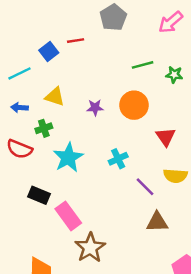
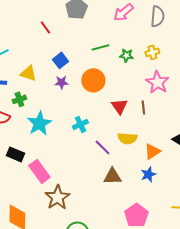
red line: (76, 41) -> (45, 27), turned 64
blue square: (49, 52) -> (60, 60), moved

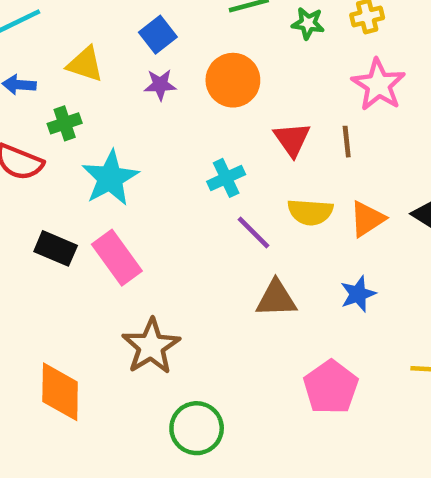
cyan cross: (80, 124) -> (226, 178), moved
orange triangle: (152, 151) -> (367, 219), moved
pink rectangle: (39, 171) -> (117, 258), moved

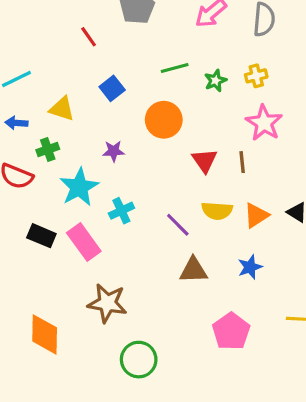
green star: (308, 23) -> (215, 81), turned -30
purple star: (160, 85) -> (114, 151), moved
cyan cross: (226, 178) -> (121, 211), moved
brown star: (151, 346) -> (107, 303), turned -30

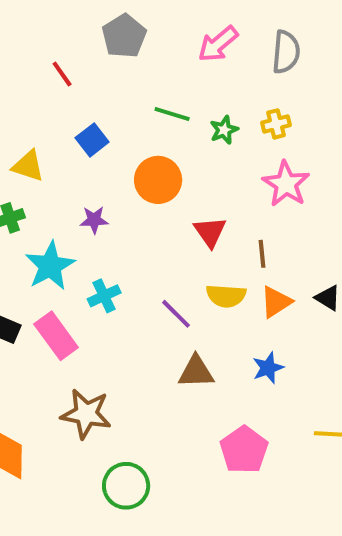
green line: (175, 68) -> (172, 114), turned 32
brown line: (242, 162) -> (262, 254), moved

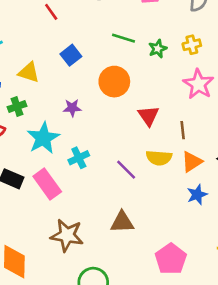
blue star: (268, 368) -> (197, 195), moved
brown triangle: (196, 372) -> (122, 222), moved

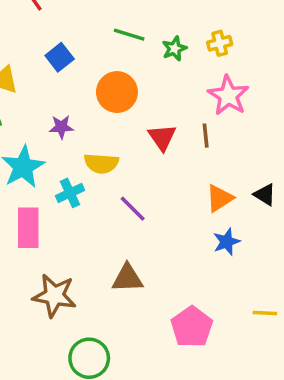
brown line: (183, 130) -> (206, 136), moved
yellow semicircle: (159, 158) -> (101, 163), moved
pink rectangle: (47, 184) -> (28, 228), turned 36

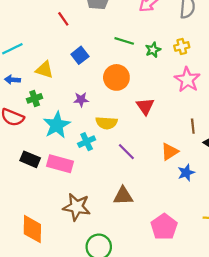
brown line: (206, 136) -> (193, 126), moved
orange triangle: (220, 198) -> (170, 152), moved
pink rectangle: (28, 228) -> (60, 164), turned -75

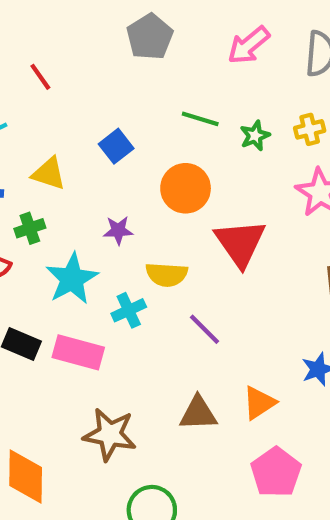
red line: (63, 19) -> (40, 77), moved
red triangle: (145, 106) -> (240, 243), size x1.5
orange triangle: (170, 152) -> (259, 403), moved

